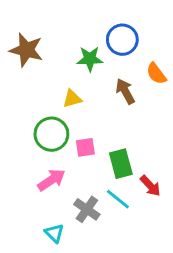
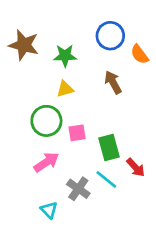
green star: (90, 59) -> (65, 56), moved
orange semicircle: (156, 74) -> (140, 54), moved

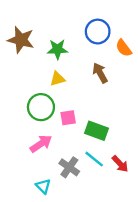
green rectangle: (109, 148) -> (96, 131), turned -55
red arrow: (136, 167) -> (120, 164), moved

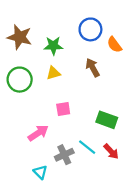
green circle: (41, 107) -> (20, 80), moved
green rectangle: (96, 131) -> (107, 120), moved
gray cross: (69, 167) -> (64, 155), turned 30

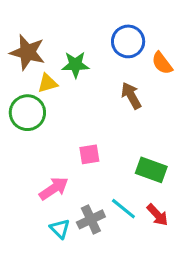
yellow triangle: (53, 73) -> (48, 83), moved
cyan triangle: (40, 172) -> (60, 229), moved

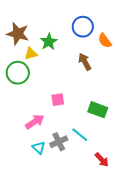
green star: (75, 65) -> (49, 42), turned -30
red arrow: (157, 215) -> (102, 160), moved

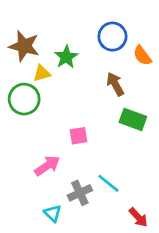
green rectangle: (98, 110) -> (133, 119), moved
cyan triangle: (39, 148) -> (53, 213), moved

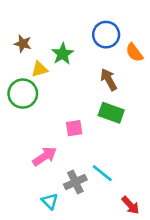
brown star: (24, 46) -> (23, 44), size x0.6
green rectangle: (133, 119) -> (111, 113), moved

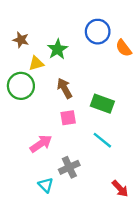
brown arrow: (109, 79) -> (65, 88), moved
cyan line: (102, 173) -> (102, 140), moved

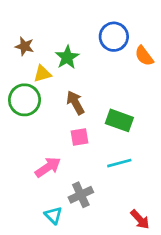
cyan line: (102, 140) -> (119, 163), turned -54

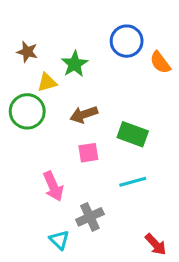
brown arrow: (75, 103) -> (84, 114), turned -80
pink arrow: (48, 167) -> (53, 186), turned 100

